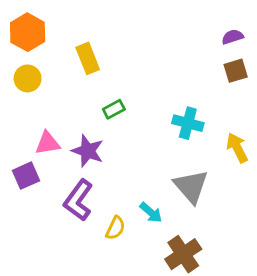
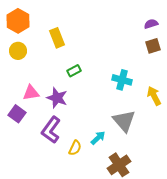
purple square: (26, 176) -> (17, 114), turned -30
cyan arrow: (151, 213) -> (98, 138), turned -84

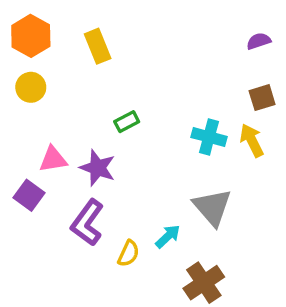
yellow rectangle: (57, 38) -> (98, 46), moved
brown square: (153, 46) -> (262, 98), moved
yellow arrow: (154, 96) -> (252, 140), moved

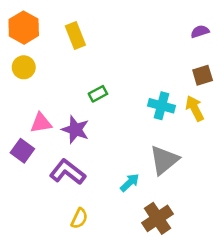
gray triangle: (212, 207) -> (164, 160), turned 32
purple L-shape: (87, 223) -> (67, 172), turned 92
yellow semicircle: (128, 253) -> (79, 218), moved

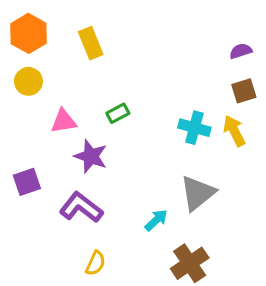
purple semicircle: (200, 32) -> (241, 51), moved
pink triangle: (41, 123) -> (64, 121), moved
purple square: (22, 151) -> (27, 182), turned 35

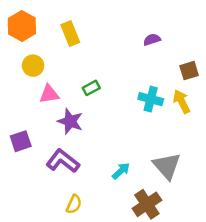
purple semicircle: (241, 51) -> (152, 40), moved
yellow circle: (28, 81) -> (33, 66), moved
gray triangle: (198, 193) -> (167, 166), moved, turned -32

